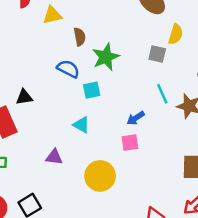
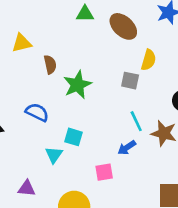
blue semicircle: (68, 69) -> (37, 112), moved
cyan square: (92, 90) -> (74, 137), moved, turned 30
blue arrow: (136, 118) -> (127, 148), moved
cyan triangle: (81, 125) -> (54, 155), turned 36

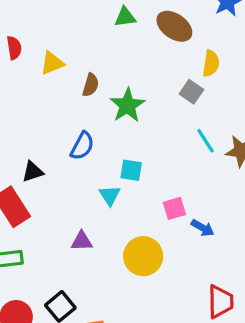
brown semicircle: (50, 65) -> (91, 85), turned 36
gray square: (130, 81) -> (191, 92), turned 30
blue semicircle: (37, 112) -> (82, 146), turned 100
blue arrow: (127, 148) -> (203, 228), moved, turned -108

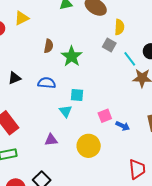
yellow triangle: (52, 63) -> (22, 18), moved
cyan line: (206, 141) -> (130, 59), moved
blue semicircle: (82, 146) -> (47, 83), turned -108
black triangle: (33, 172) -> (14, 78), moved

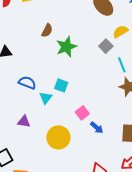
yellow semicircle: (119, 27) -> (120, 32), turned -140
blue semicircle: (47, 83) -> (27, 83), moved
pink square: (105, 116) -> (82, 113), turned -32

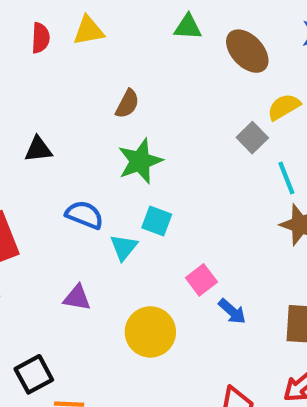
green star: (66, 47) -> (140, 161), moved

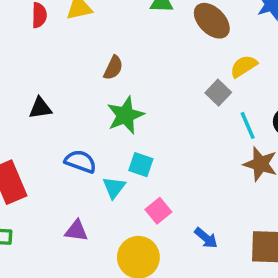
pink square: (201, 280) -> (158, 211), moved

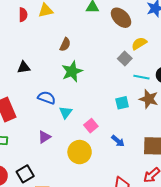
cyan line: (248, 125) -> (141, 77), turned -56
cyan square: (141, 165) -> (122, 103), moved, turned -32
purple triangle: (76, 231) -> (44, 137), turned -40

